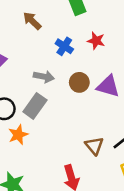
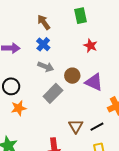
blue cross: (64, 46) -> (43, 44), moved
gray rectangle: (35, 106) -> (53, 93), moved

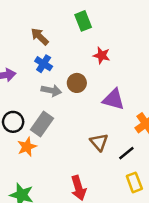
brown circle: (72, 76) -> (77, 83), moved
gray rectangle: (53, 93) -> (42, 124), moved
brown triangle: (76, 126) -> (99, 142), moved

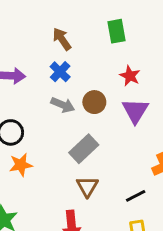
purple triangle: (114, 99) -> (135, 111), moved, turned 35
gray rectangle: (42, 124) -> (84, 149), moved
brown triangle: (99, 142) -> (87, 187), moved

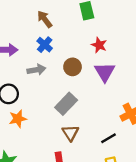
gray arrow: (63, 105) -> (36, 70), moved, turned -30

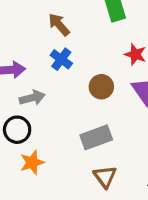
gray arrow: (36, 70) -> (32, 98), moved
gray rectangle: (66, 104) -> (96, 137), turned 30

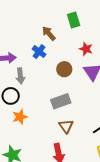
brown arrow: (59, 25) -> (49, 33), moved
gray arrow: (32, 98) -> (20, 76), turned 98

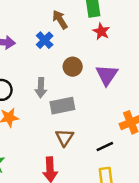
red star: (86, 49) -> (101, 31), moved
gray arrow: (20, 76) -> (41, 88), moved

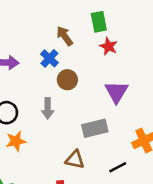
brown circle: (73, 67) -> (67, 80), moved
gray rectangle: (62, 106) -> (95, 128), moved
brown triangle: (64, 137) -> (75, 160), turned -48

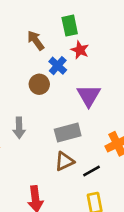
blue cross: (49, 58) -> (58, 66), moved
gray arrow: (48, 108) -> (19, 128), moved
brown triangle: (75, 160) -> (64, 161), moved, turned -36

